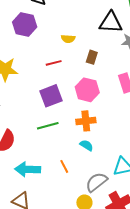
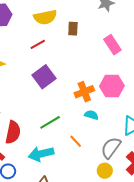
yellow semicircle: (68, 39) -> (45, 17), size x1.6
pink hexagon: (87, 90) -> (112, 86), moved
green line: (48, 126) -> (50, 122), moved

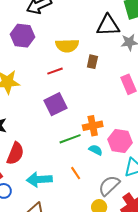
pink hexagon: (112, 86) -> (120, 141), moved
green line: (50, 122) -> (70, 139), moved

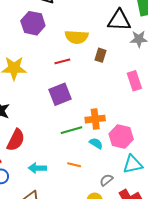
orange line: (76, 173) -> (74, 165), turned -48
cyan arrow: (39, 179) -> (37, 168), size x0.7
gray semicircle: (109, 186) -> (106, 180), size x0.6

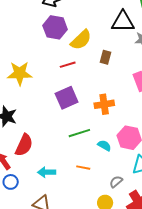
purple hexagon: (33, 23) -> (55, 27), moved
yellow semicircle: (77, 37) -> (81, 40), turned -45
orange cross: (95, 119) -> (104, 104), moved

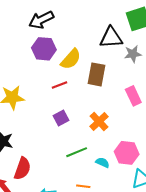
brown rectangle: (106, 57) -> (97, 74), size x1.6
purple square: (67, 98) -> (61, 118), size x0.7
orange cross: (104, 104) -> (99, 121), turned -30

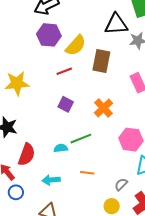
purple square: (61, 118) -> (66, 104), turned -35
cyan semicircle: (102, 163) -> (61, 148), moved, turned -32

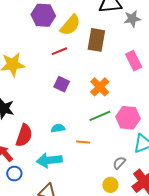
green line: (81, 139) -> (100, 116), moved
orange line: (87, 173) -> (83, 142), moved
cyan arrow: (51, 180) -> (49, 160), size x1.4

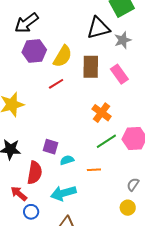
pink rectangle: (134, 61) -> (119, 74), moved
purple square: (62, 84) -> (50, 147), moved

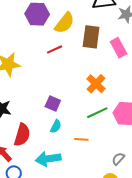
purple square: (50, 147) -> (53, 104), moved
cyan semicircle: (67, 160) -> (56, 126), turned 128

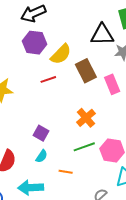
brown rectangle: (91, 37) -> (86, 71), turned -40

